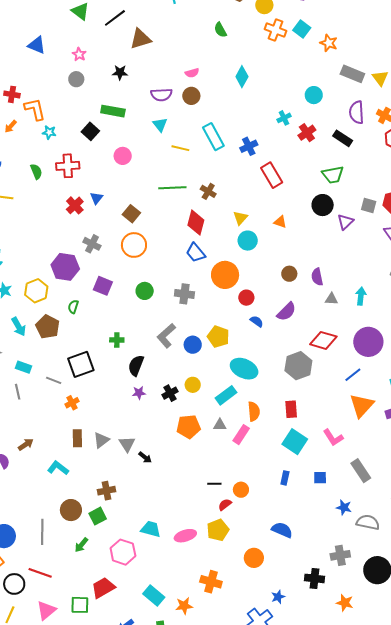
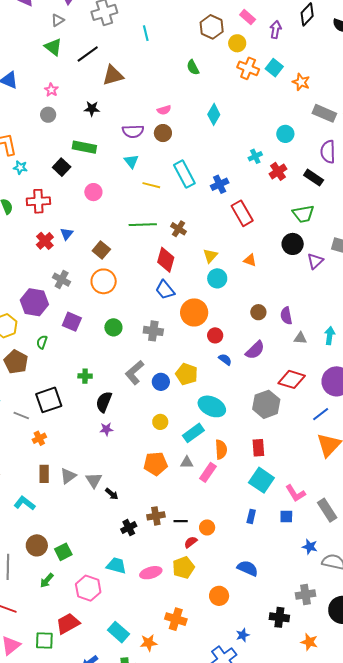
black cross: (170, 393) -> (129, 528), moved
pink L-shape: (333, 437) -> (295, 493), moved
brown cross: (107, 491) -> (156, 516), moved

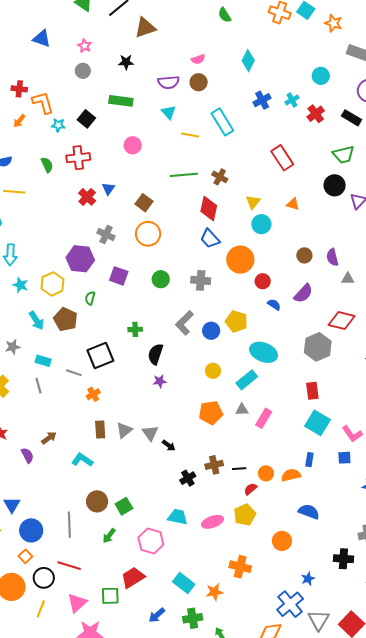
black square: (62, 167) -> (86, 119), moved
blue cross: (220, 184) -> (262, 100), moved
orange semicircle: (221, 449) -> (291, 475), moved, turned -96

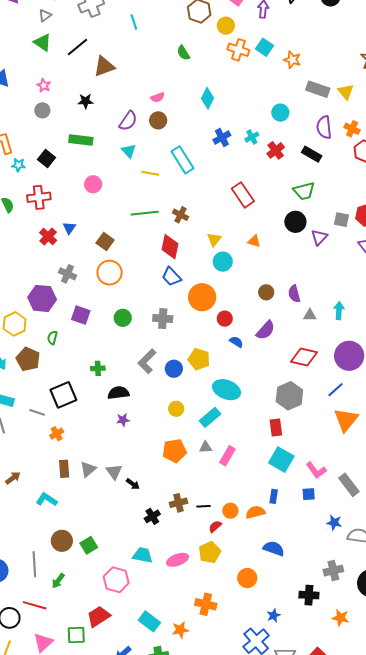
purple semicircle: (169, 82) -> (128, 121), turned -50
gray hexagon: (318, 347) -> (289, 396), moved
black semicircle: (155, 354) -> (118, 393), turned 65
green arrow: (109, 536) -> (58, 581), moved

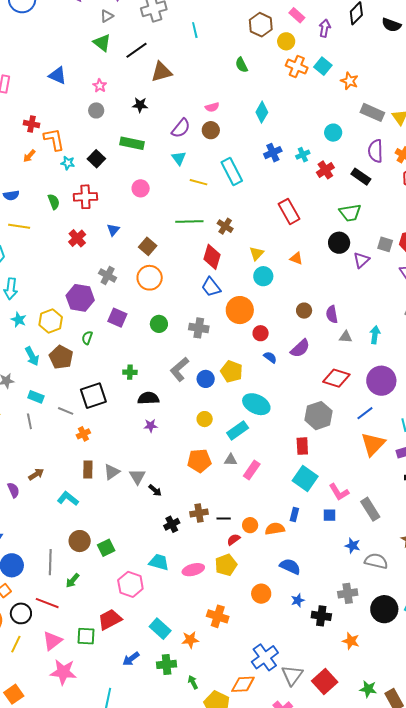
red cross: (48, 237) -> (77, 238), moved
blue star: (274, 615) -> (298, 600), moved

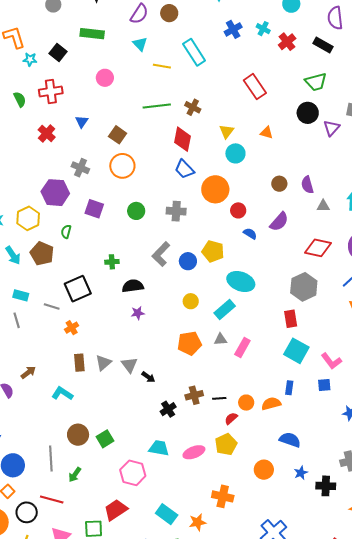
cyan cross: (303, 155) -> (263, 29), turned -32

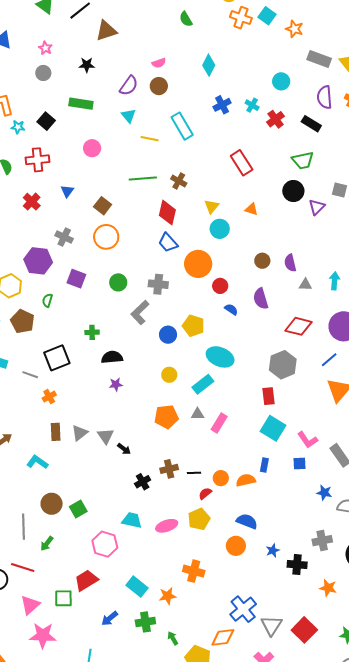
purple semicircle: (279, 222) -> (261, 299), turned 120
gray L-shape: (161, 254) -> (140, 312), moved
blue semicircle: (290, 440) -> (247, 521), moved

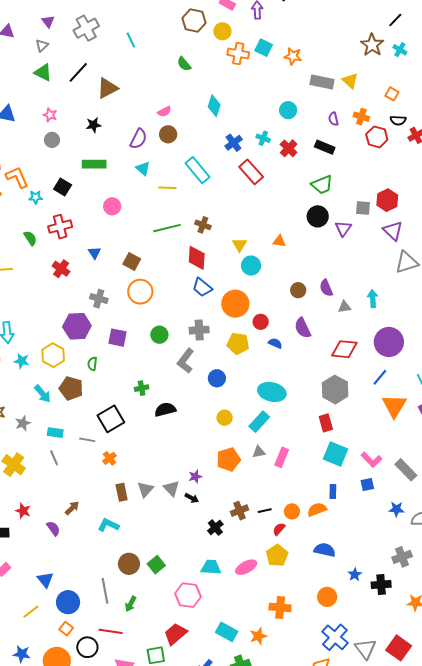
purple semicircle: (325, 97) -> (333, 119), size x0.6
red rectangle: (242, 163) -> (251, 172), moved
yellow pentagon: (193, 326) -> (238, 344), moved
purple star: (116, 384) -> (195, 476), moved
orange circle: (236, 546) -> (327, 597), moved

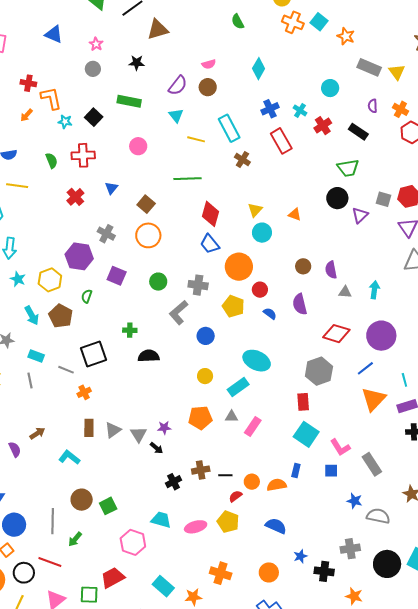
brown cross: (203, 225) -> (242, 160), moved
yellow pentagon: (277, 555) -> (228, 522), turned -30

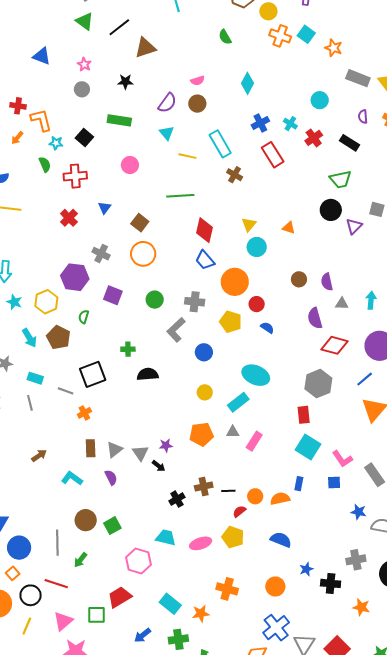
green semicircle: (52, 161) -> (45, 164), moved
purple semicircle: (300, 304) -> (315, 318), moved
purple semicircle: (15, 449) -> (111, 477), moved

